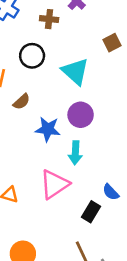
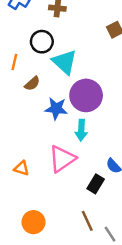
cyan triangle: (75, 72) -> (65, 62), moved
purple circle: (81, 115) -> (86, 95), size x1.4

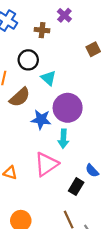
cyan triangle: (65, 62) -> (48, 78), size x0.7
brown semicircle: (32, 83) -> (20, 97), size x1.5

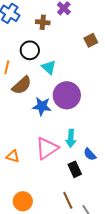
cyan arrow: (63, 139) -> (71, 138), moved
black rectangle: (76, 187) -> (75, 169), turned -56

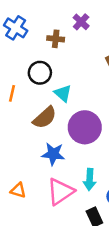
brown semicircle: (22, 85) -> (45, 118), moved
blue star: (42, 106) -> (53, 154), moved
orange triangle: (13, 156) -> (18, 190), moved

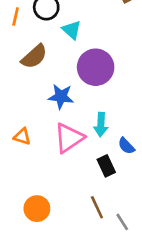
orange line: (12, 93) -> (16, 17), moved
brown semicircle: (45, 118) -> (34, 57), moved

